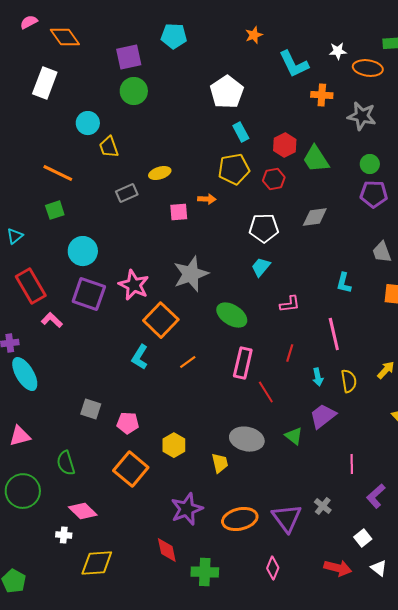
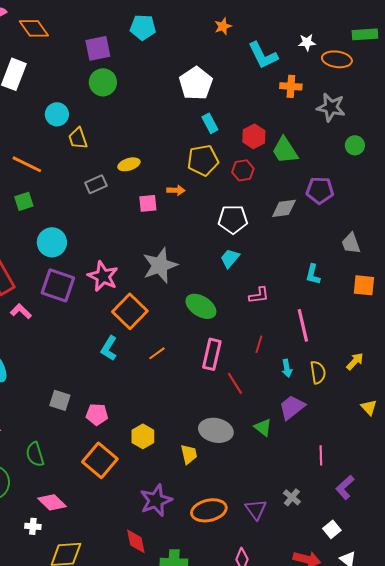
green circle: (370, 164) -> (355, 145), moved
purple pentagon: (374, 194) -> (320, 190), moved
purple triangle: (287, 518) -> (256, 509), size x0.7

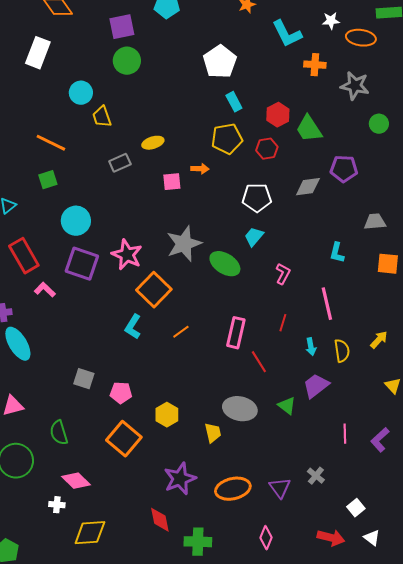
gray trapezoid: (351, 243) -> (375, 222), turned 105
pink L-shape: (259, 295) -> (283, 274), turned -55
green ellipse: (201, 306) -> (225, 264), moved
purple L-shape: (345, 487) -> (380, 440), moved

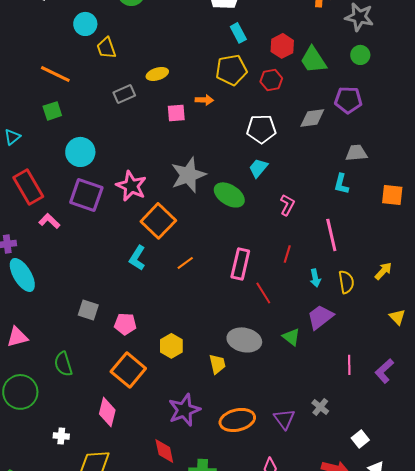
green circle: (379, 124) -> (360, 55), moved
gray trapezoid: (375, 222) -> (356, 153), moved
pink diamond: (76, 481) -> (107, 412), moved, turned 60

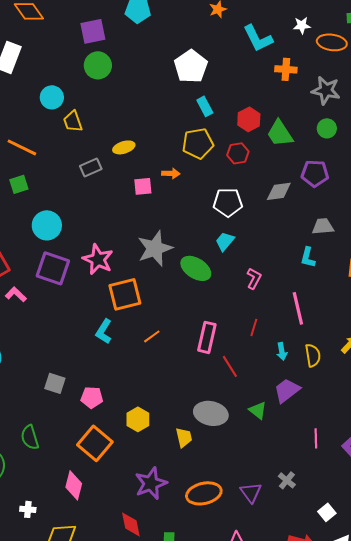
orange square: (158, 221) -> (125, 294), turned 32

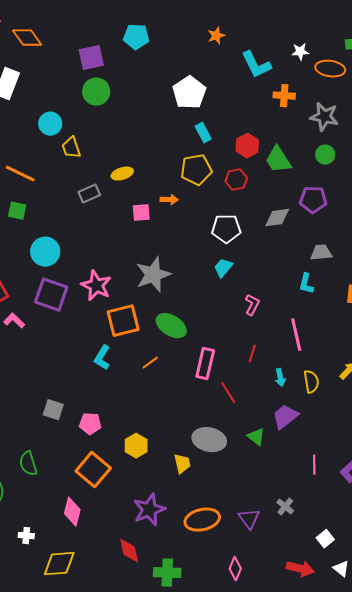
green square: (19, 184) -> (17, 211), turned 30
green ellipse: (196, 268) -> (171, 326), moved

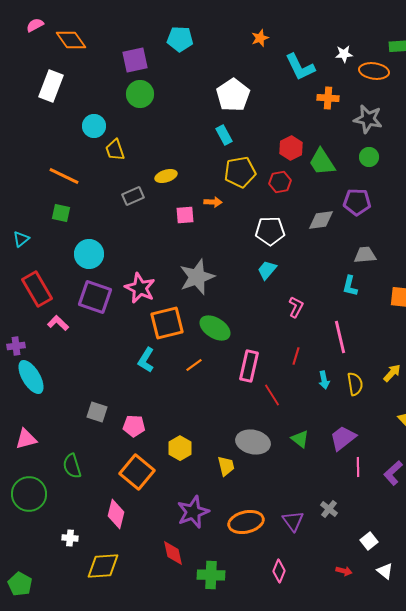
cyan rectangle: (203, 133) -> (224, 135), moved
purple trapezoid: (285, 417) -> (343, 438), moved
red arrow: (300, 569) -> (344, 571), size x0.6

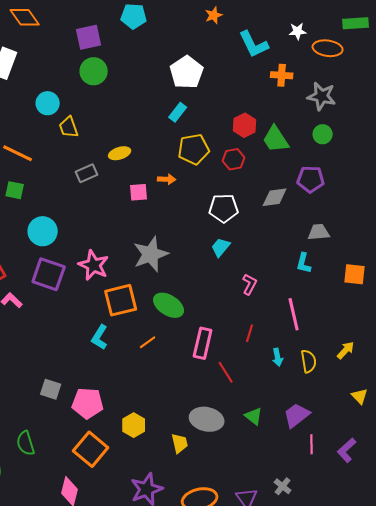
cyan rectangle: (224, 135) -> (178, 112), turned 66
pink pentagon: (134, 426) -> (88, 403), size x1.4

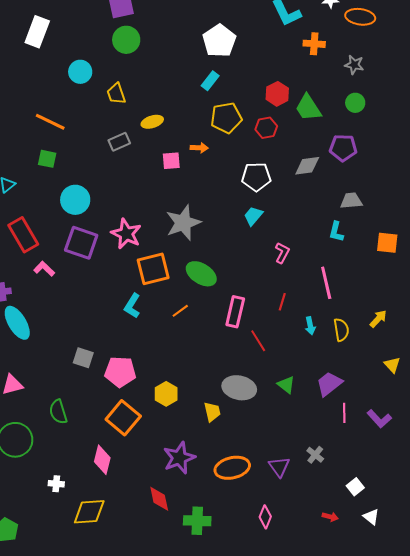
gray star: (322, 96) -> (354, 65), size x0.7
yellow trapezoid: (69, 127) -> (116, 94), moved
purple L-shape: (347, 450) -> (379, 419), turned -90

